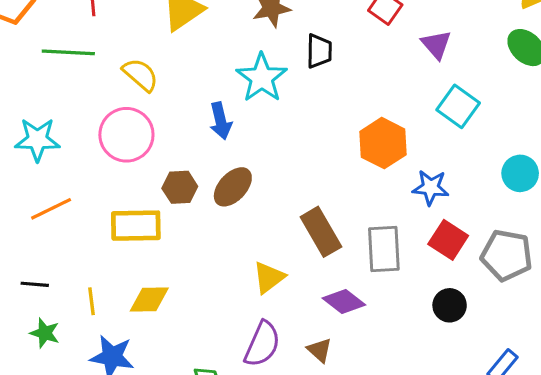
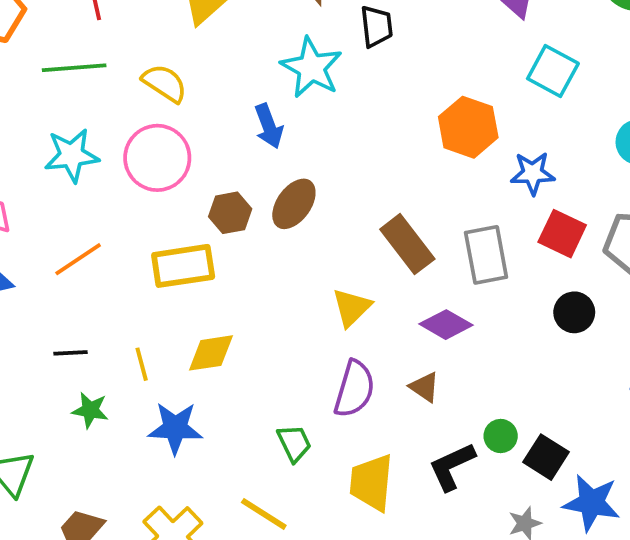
cyan star: (37, 140) -> (72, 155), moved

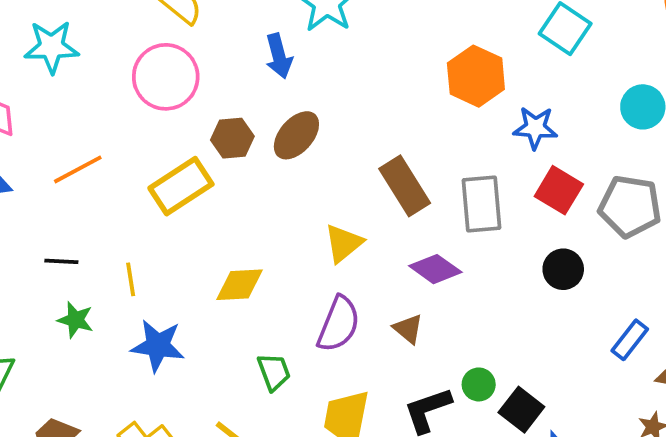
cyan star: (72, 155) -> (52, 47), moved
yellow rectangle: (183, 266) -> (181, 186), turned -30
yellow diamond: (211, 353) -> (240, 285), moved

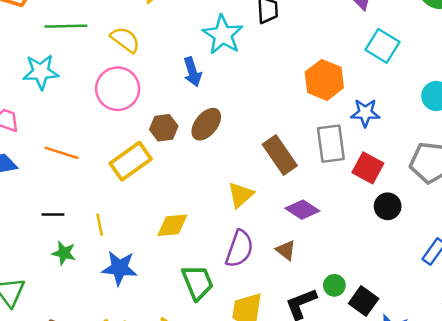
orange line: (78, 169) -> (61, 153), turned 48
red square: (559, 190) -> (368, 168), moved
gray rectangle: (481, 204) -> (331, 144), moved
green trapezoid: (274, 372) -> (198, 282), size x1.4

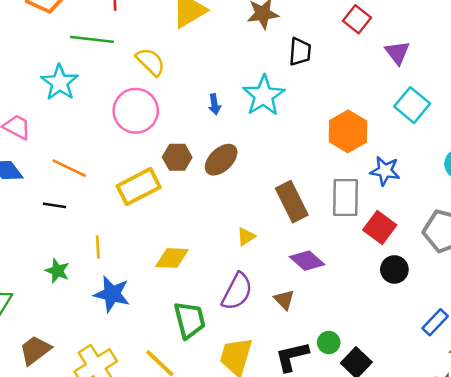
cyan star: (223, 35) -> (264, 96), moved
cyan star: (41, 72) -> (60, 82), turned 30
blue arrow: (192, 72) -> (214, 104), size x0.7
yellow triangle: (241, 195) -> (246, 237), size x0.7
black line: (53, 214) -> (55, 205), moved

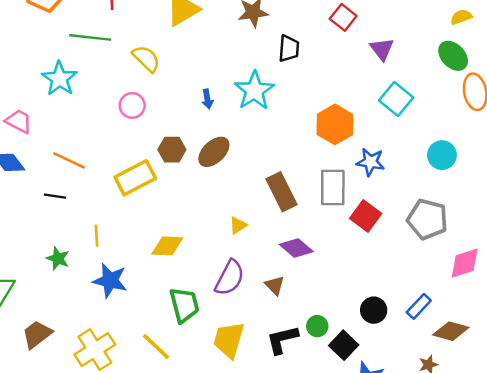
pink circle: (136, 111) -> (132, 105), size x0.6
black circle: (394, 269) -> (374, 310), moved

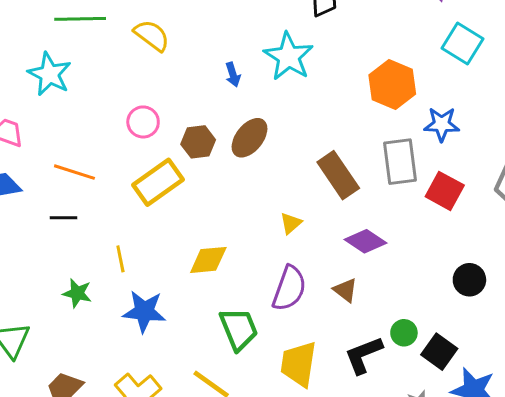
pink circle: (132, 105) -> (143, 122), moved
black circle: (374, 310) -> (469, 280), moved

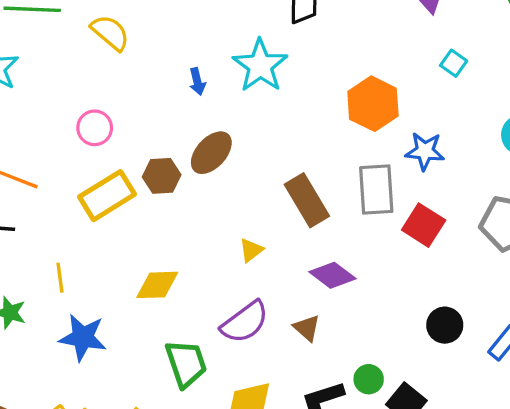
cyan square: (463, 44) -> (454, 63), size x0.6
brown hexagon: (198, 142) -> (162, 176), moved
purple semicircle: (289, 288) -> (245, 322), turned 30

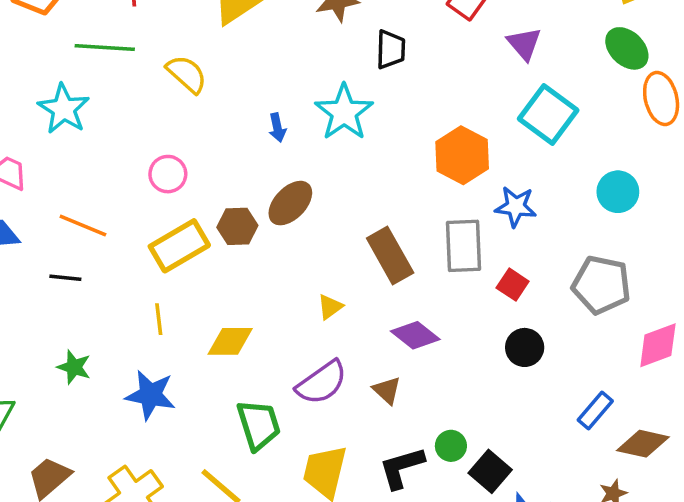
cyan square: (454, 63) -> (548, 114), size x2.0
red square: (424, 225) -> (513, 285), size x0.7
yellow line: (60, 278) -> (159, 319), moved
black circle: (445, 325) -> (525, 347), moved

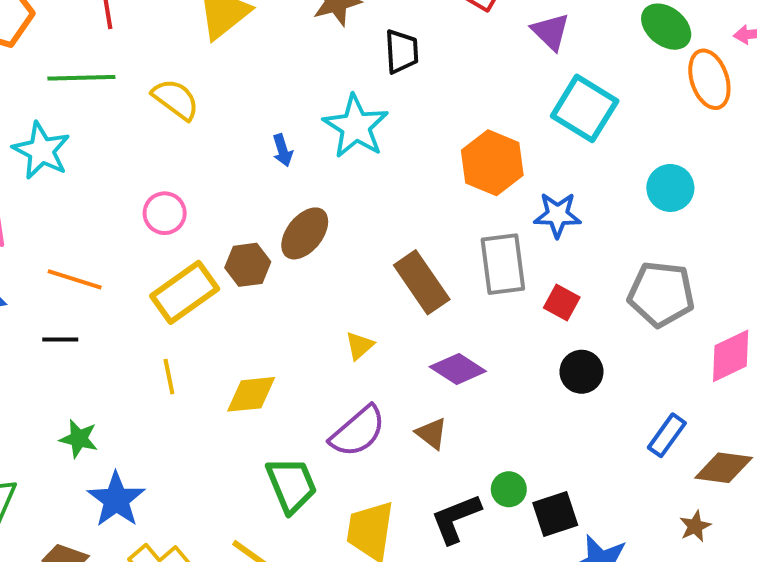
blue star: (150, 395) -> (116, 500), moved, turned 30
black square: (490, 471) -> (555, 514), turned 36

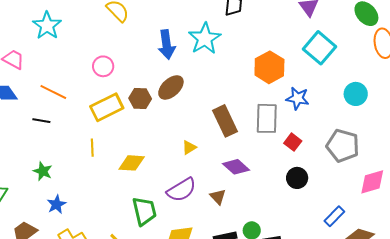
blue arrow: (283, 150) -> (167, 45), size x1.8
blue star: (116, 500) -> (56, 204), size x0.7

